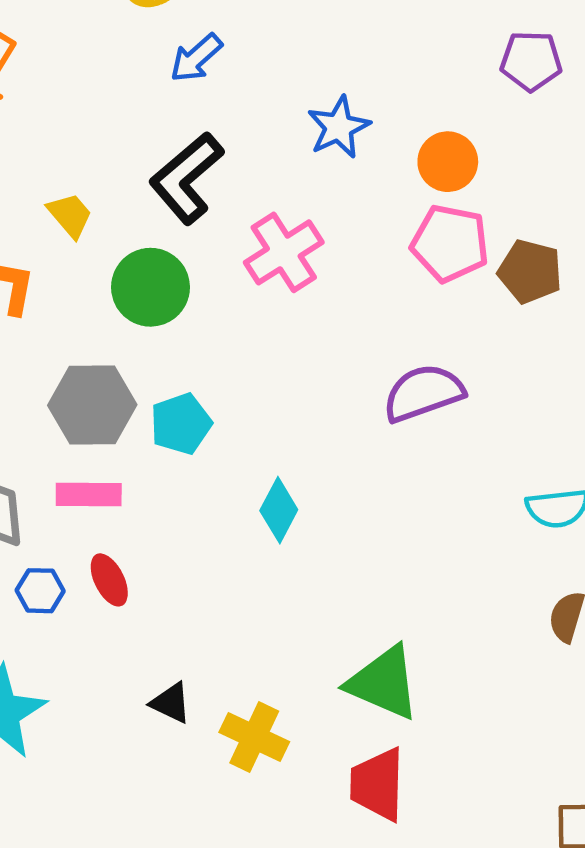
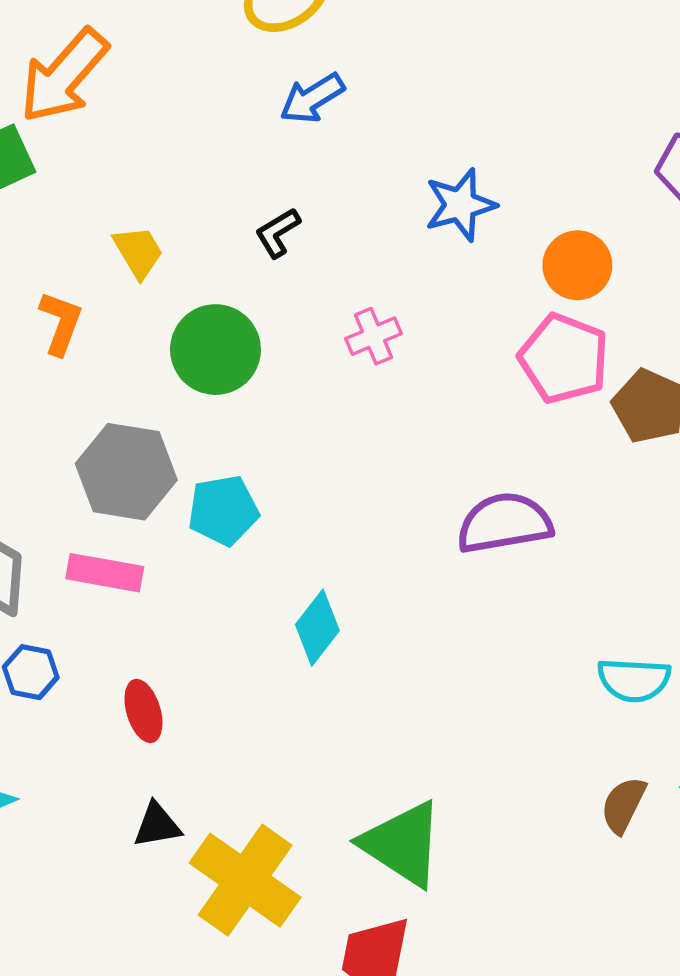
black L-shape: (186, 178) -> (278, 233), size x0.5
pink cross: (284, 252) -> (373, 336), size x0.6
red ellipse: (109, 580) -> (143, 711), moved
black triangle: (171, 703) -> (157, 825), turned -45
yellow cross: (254, 737) -> (245, 880), size x1.4

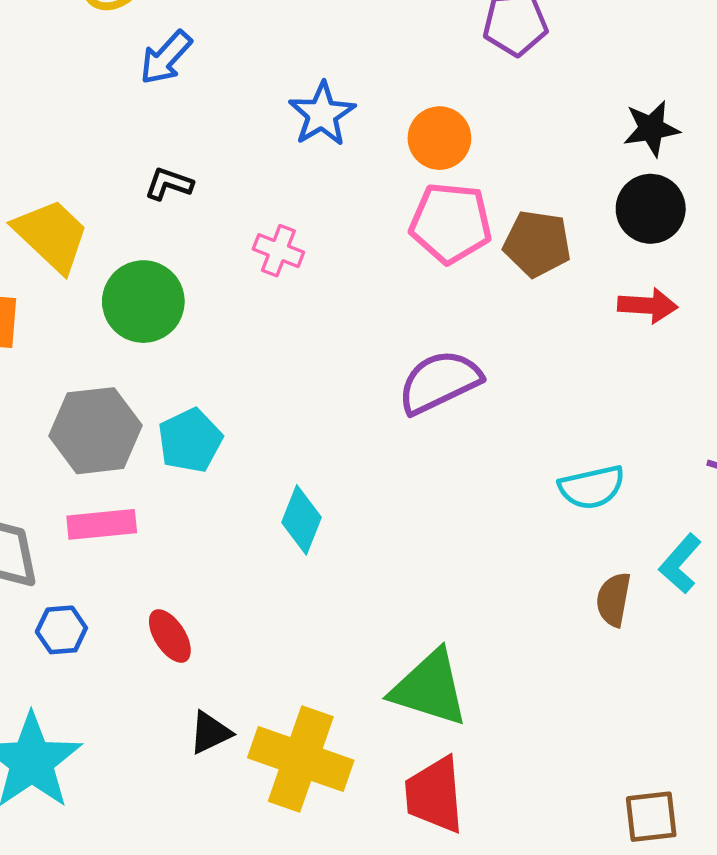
black L-shape: (278, 233) -> (169, 184), turned 66
yellow trapezoid: (138, 252) -> (52, 235), size x1.6
pink cross: (373, 336) -> (278, 251), turned -30

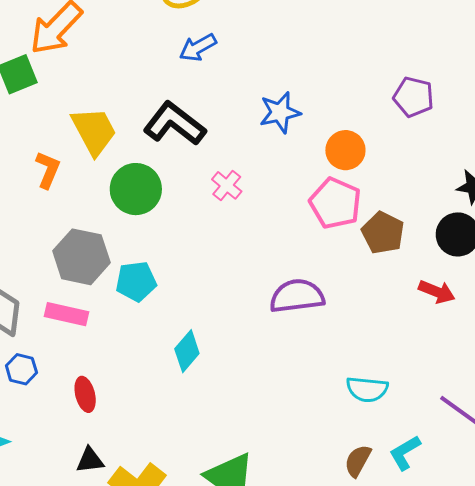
black L-shape: (169, 184) -> (174, 124), size x2.0

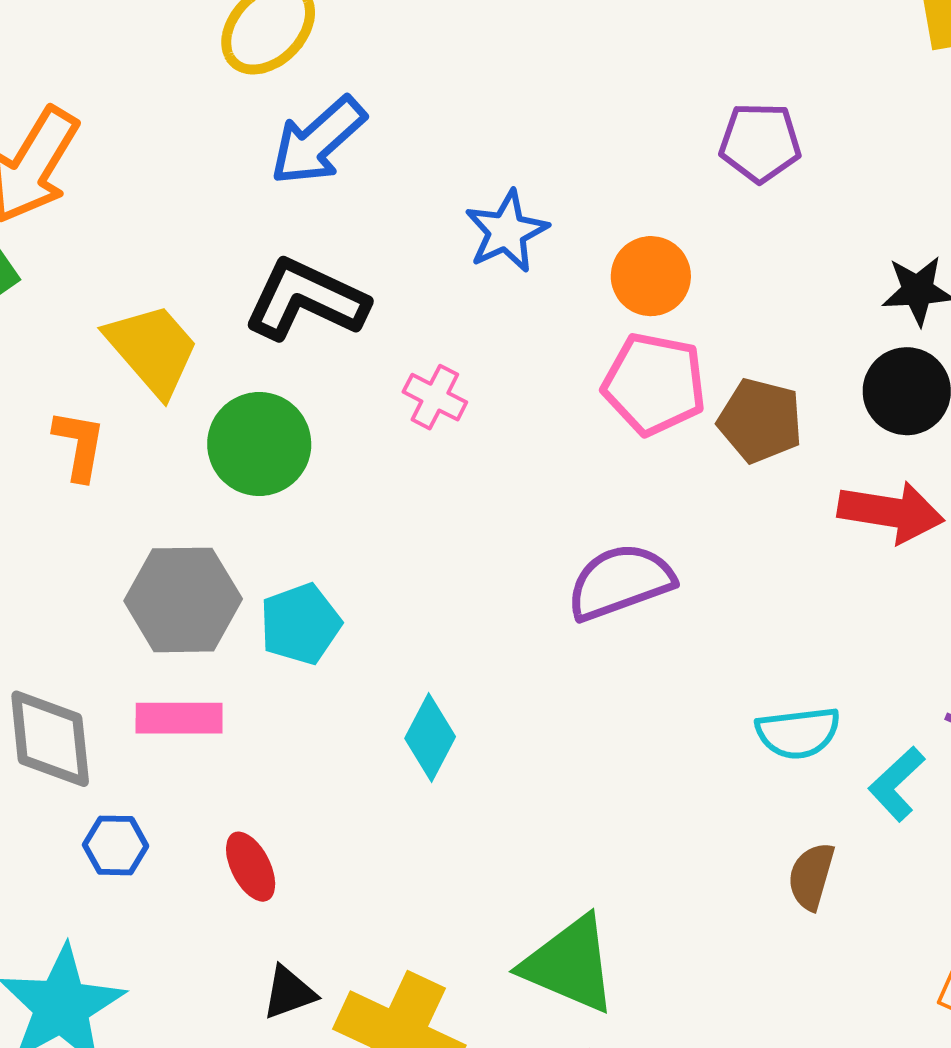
blue arrow: (198, 48) -> (318, 141), size x1.4
red arrow: (437, 292) -> (891, 512), size x1.4
cyan L-shape: (405, 453) -> (897, 784), moved

